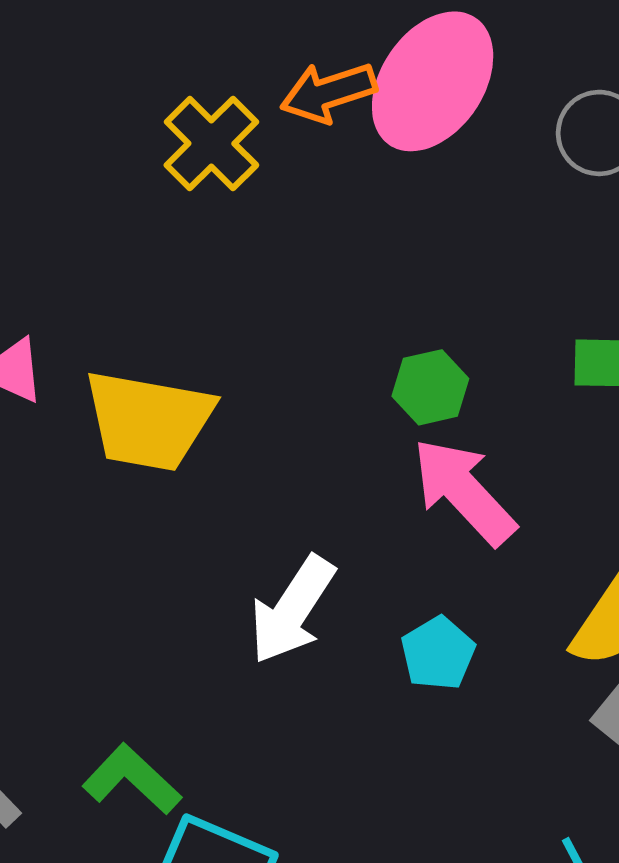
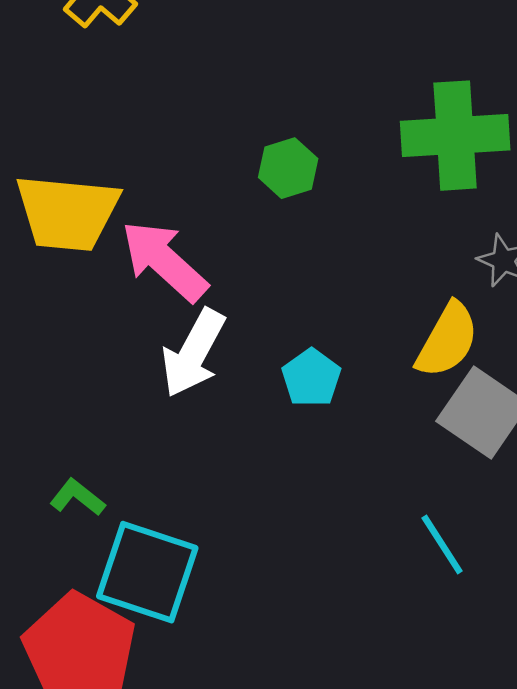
pink arrow: (464, 491) -> (164, 261), moved
green L-shape: (132, 779) -> (77, 497), size x0.7

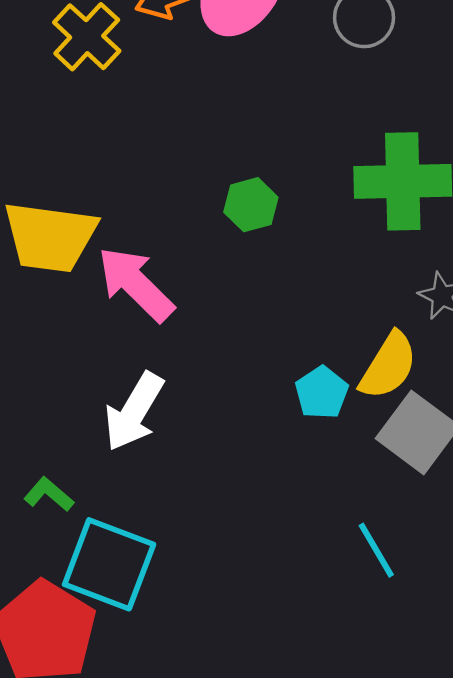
white arrow: (193, 353) -> (134, 412), moved
cyan pentagon: (311, 378) -> (322, 393), moved

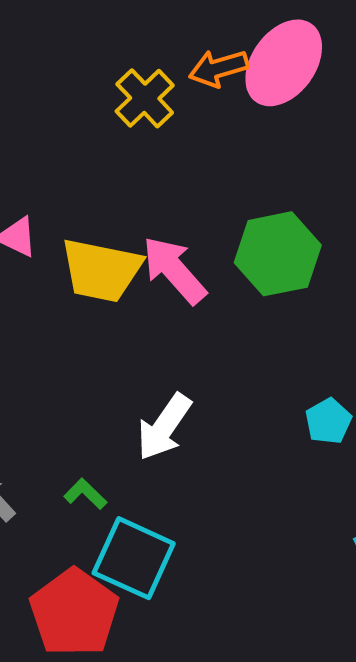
green hexagon: (251, 205) -> (278, 254), size x1.8
pink arrow: (136, 284) -> (174, 270), moved

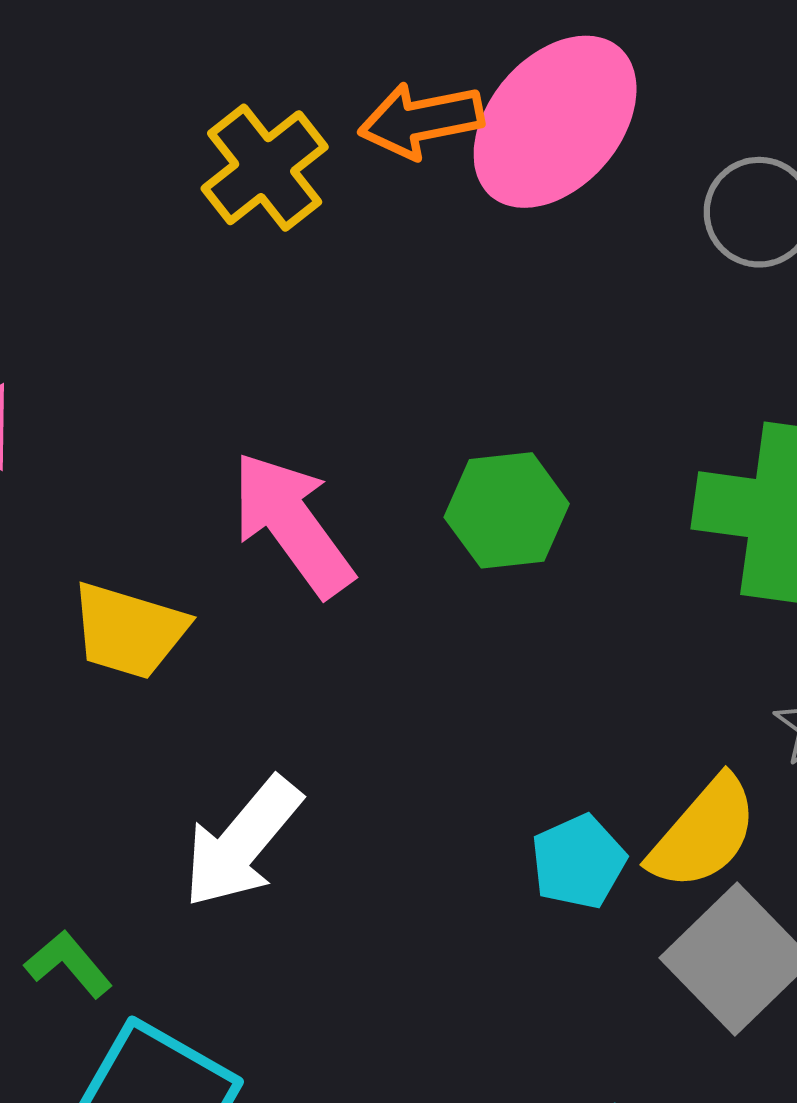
green hexagon: (278, 254) -> (507, 510), size x0.7
yellow trapezoid: (101, 270) -> (129, 631), moved, size x0.7

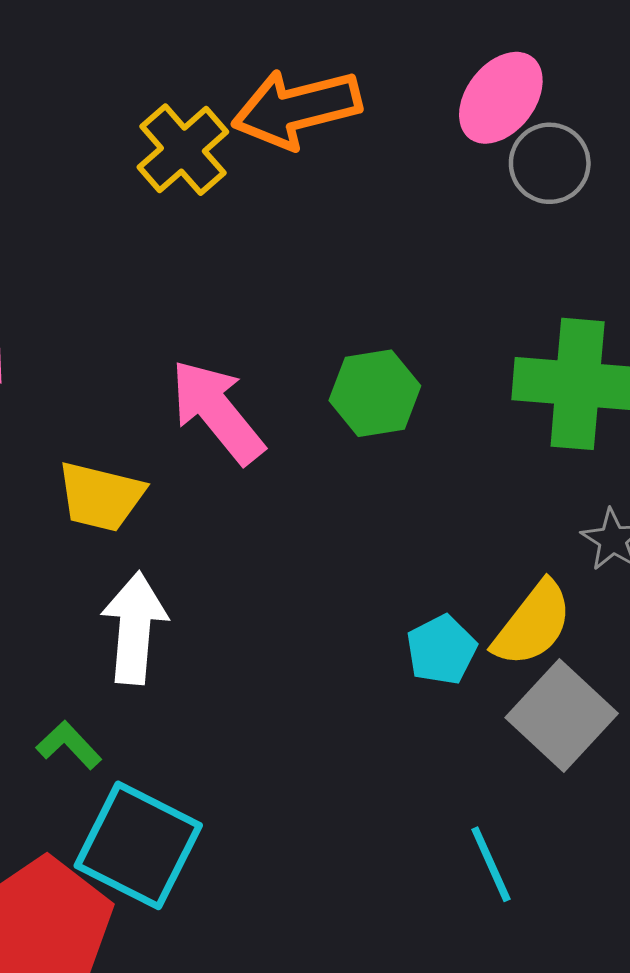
orange arrow: (421, 120) -> (297, 108), size x1.4
pink ellipse: (555, 122) -> (501, 98), moved, size x0.7
white arrow: (242, 842) -> (134, 628), moved, turned 148

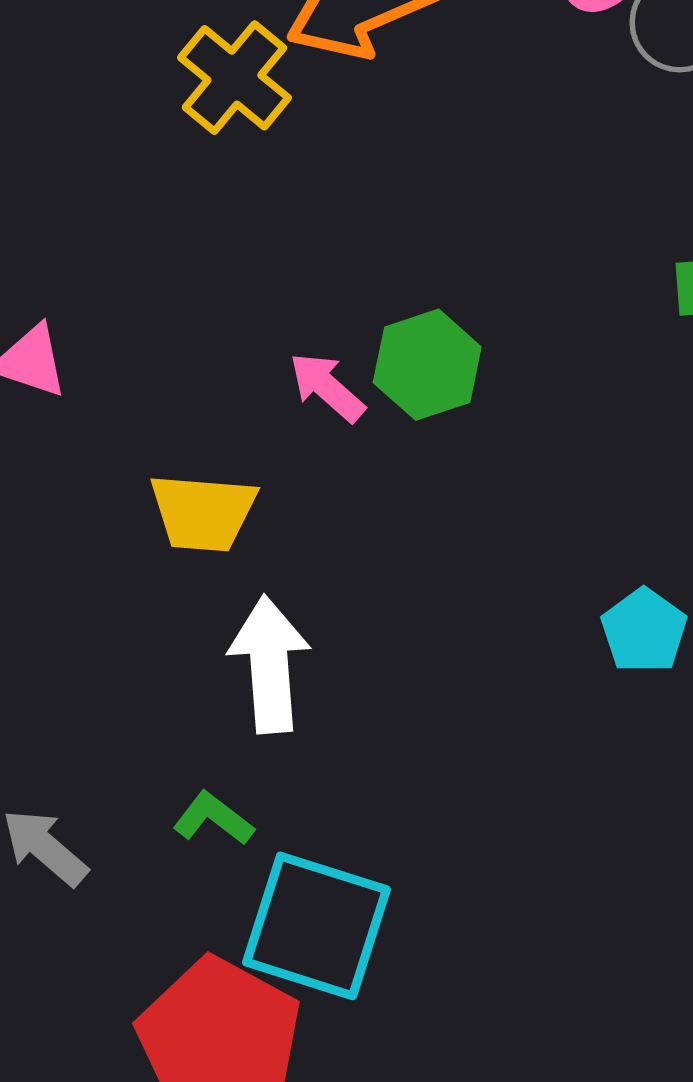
green hexagon: (375, 393) -> (427, 365), moved
pink arrow: (217, 412) -> (327, 387), size x0.6

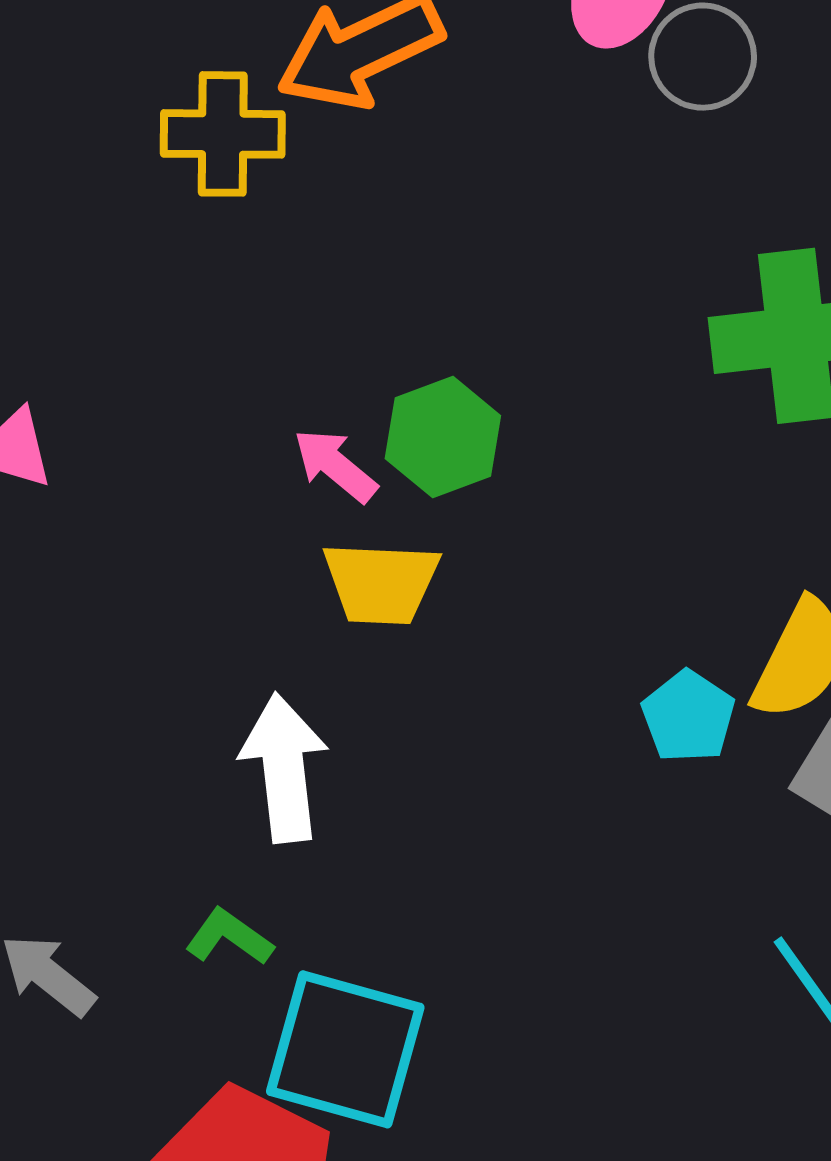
yellow cross: (234, 78) -> (223, 134), turned -37
yellow trapezoid: (203, 512) -> (381, 583), moved

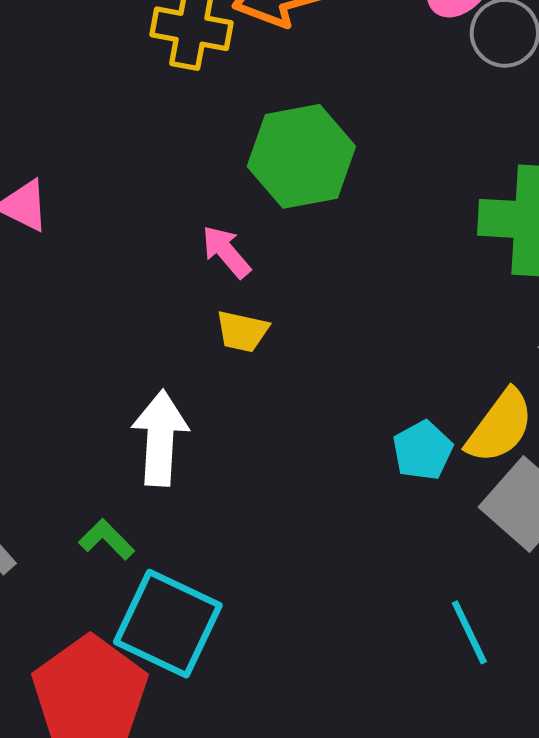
green hexagon: (443, 437) -> (301, 156), moved, size x1.4
yellow trapezoid: (381, 583) -> (242, 331), size x0.7

